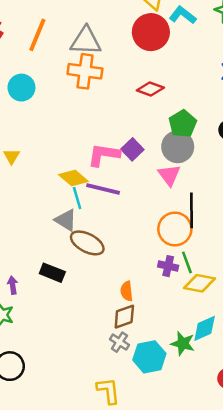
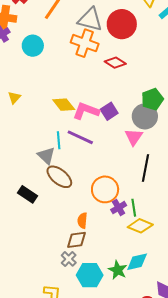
red circle: (151, 32) -> (122, 24), moved
red diamond: (150, 89) -> (115, 63), moved
yellow diamond: (73, 178) -> (64, 105), moved
orange circle: (175, 229) -> (105, 189), moved
purple cross: (168, 266) -> (119, 208), turned 35

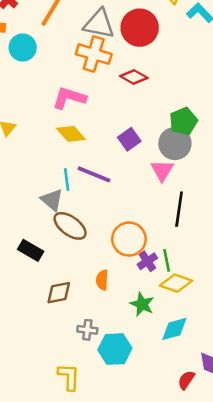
cyan circle: (33, 46) -> (23, 47), moved
pink L-shape: (86, 111) -> (69, 98), moved
brown diamond: (77, 240) -> (59, 293), moved
gray cross: (69, 259) -> (87, 330), turned -35
green star: (118, 270) -> (142, 304), moved

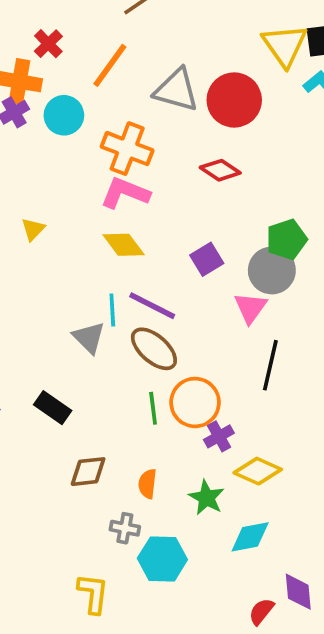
orange cross: (94, 54) -> (127, 149), moved
brown ellipse: (70, 226) -> (154, 349), moved
green line: (167, 260) -> (153, 408), moved
orange semicircle: (102, 280) -> (147, 484), moved

